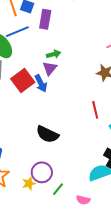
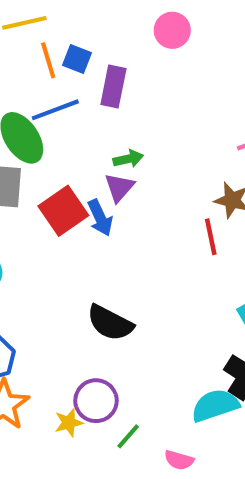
red line: (95, 110) -> (211, 237), moved

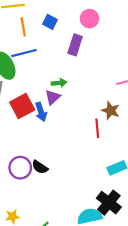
blue square: (77, 59) -> (50, 22), moved
purple rectangle: (113, 86) -> (75, 45), moved
black semicircle: (110, 323) -> (40, 167), size x0.7
purple circle: (96, 401) -> (20, 168), moved

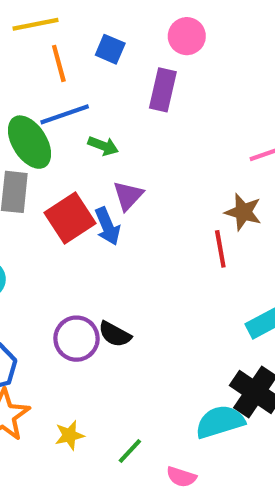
green arrow: (59, 83) -> (103, 146), moved, turned 32

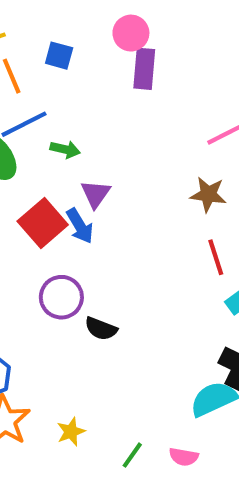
purple rectangle: (163, 90) -> (144, 69), moved
red line: (220, 249) -> (216, 257), moved
purple circle: (77, 339) -> (61, 297), moved
green line: (130, 451) -> (132, 455), moved

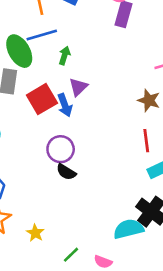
green arrow: (65, 149) -> (64, 56), turned -96
purple circle: (61, 297) -> (61, 149), moved
yellow star: (71, 432) -> (35, 233), turned -30

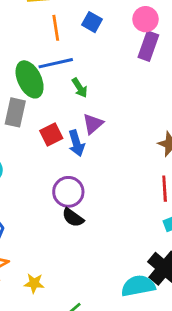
green arrow: (64, 56) -> (80, 88), turned 126
red square: (42, 99) -> (51, 135), size x0.7
yellow star: (35, 233) -> (34, 283), turned -30

